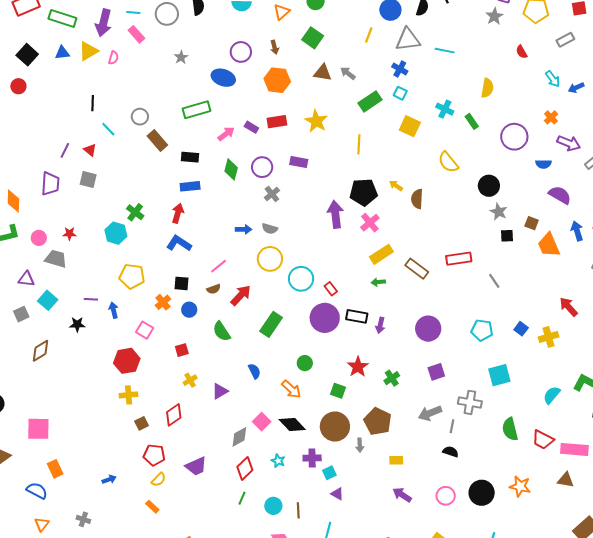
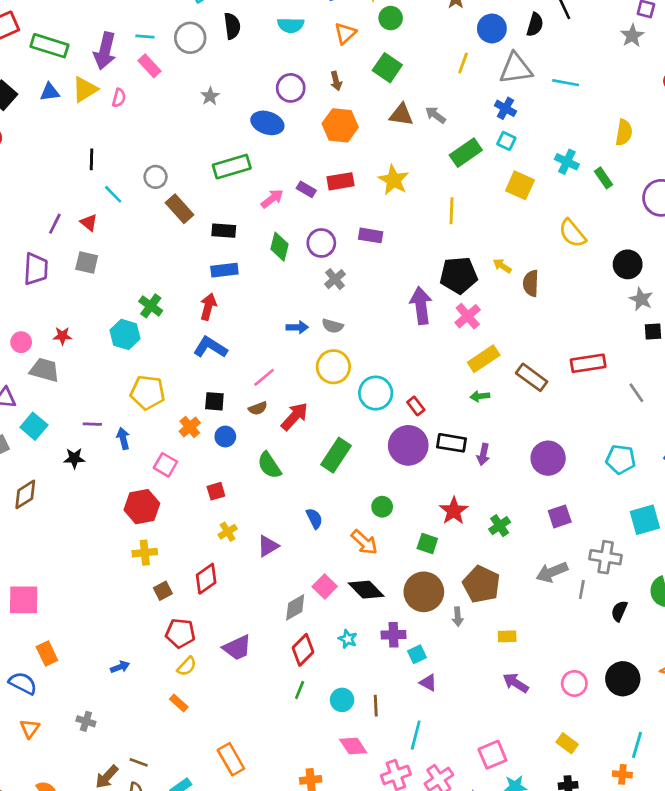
black semicircle: (451, 452) -> (619, 611), moved, turned -84

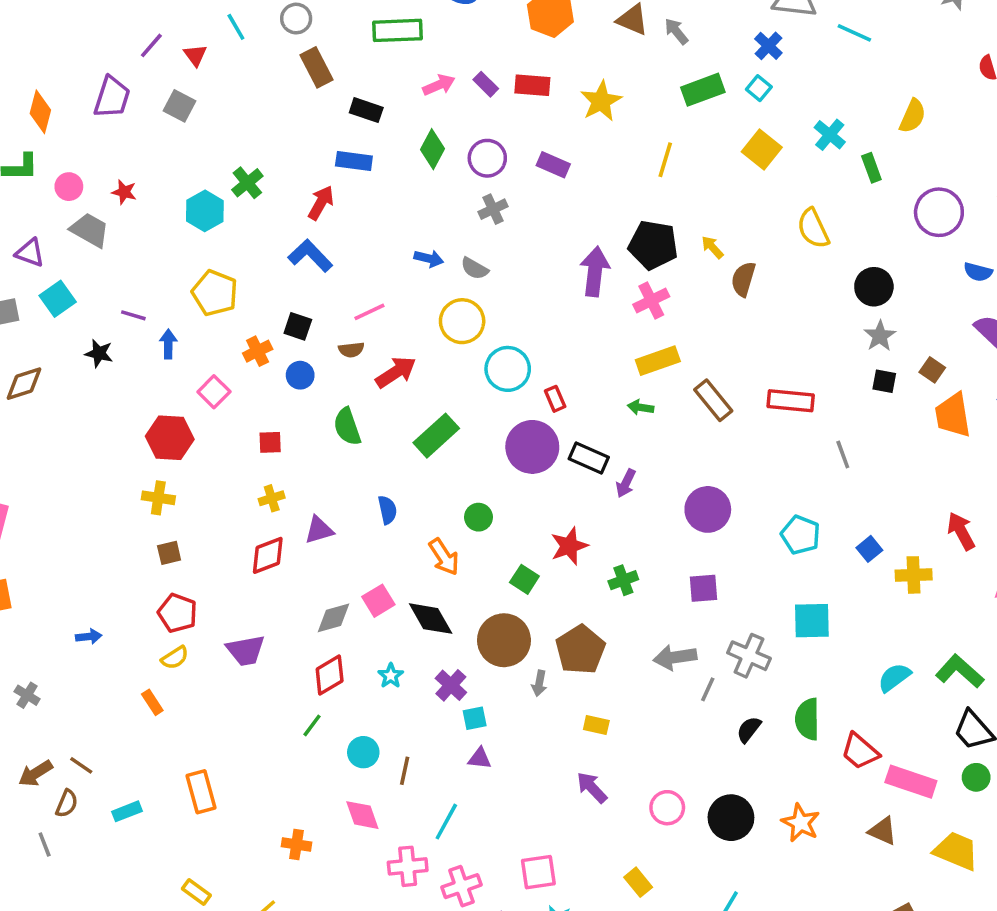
red diamond: (206, 579) -> (268, 555), moved
purple cross: (394, 635) -> (451, 685), turned 30
purple triangle: (428, 683) -> (480, 758), turned -36

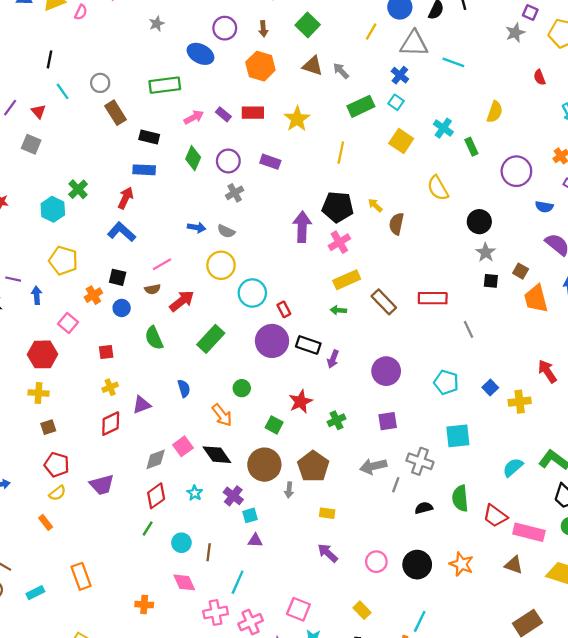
black semicircle: (749, 729) -> (424, 508), turned 42
pink square: (538, 872) -> (298, 609), turned 35

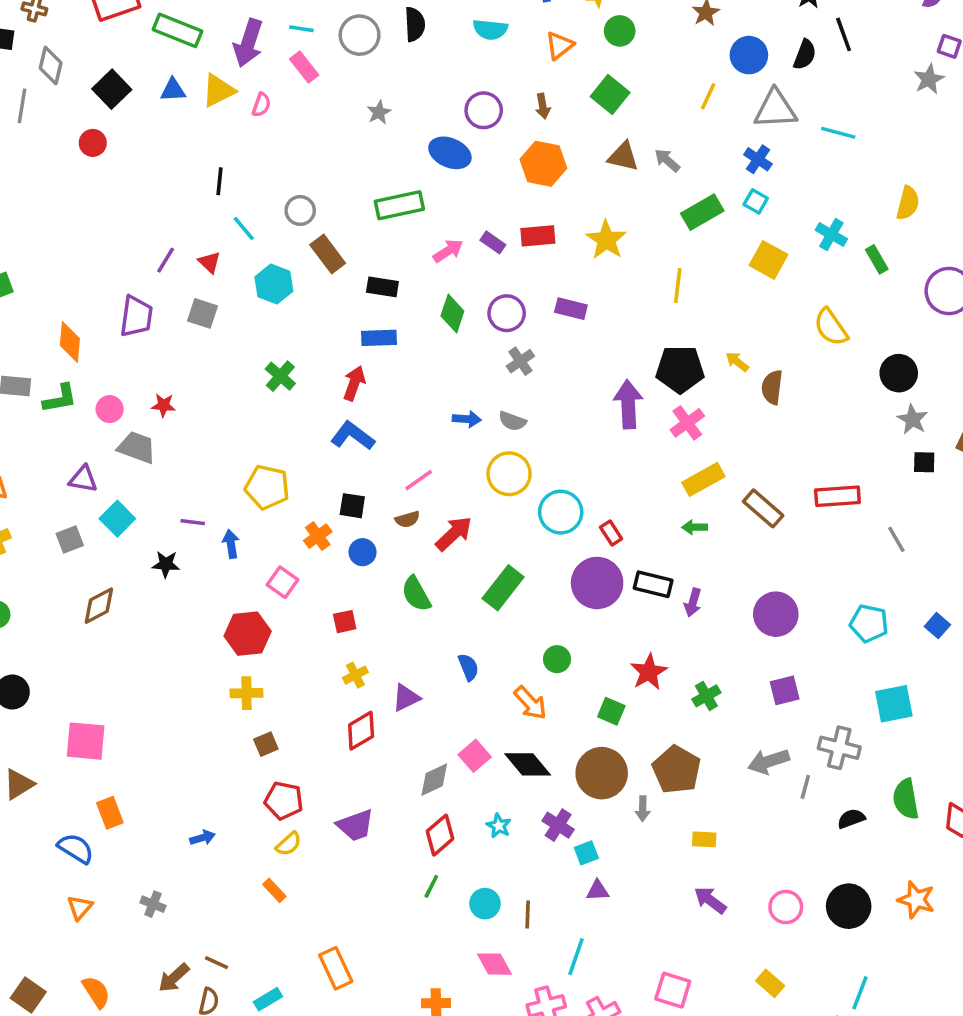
cyan hexagon: (53, 209) -> (274, 284), moved

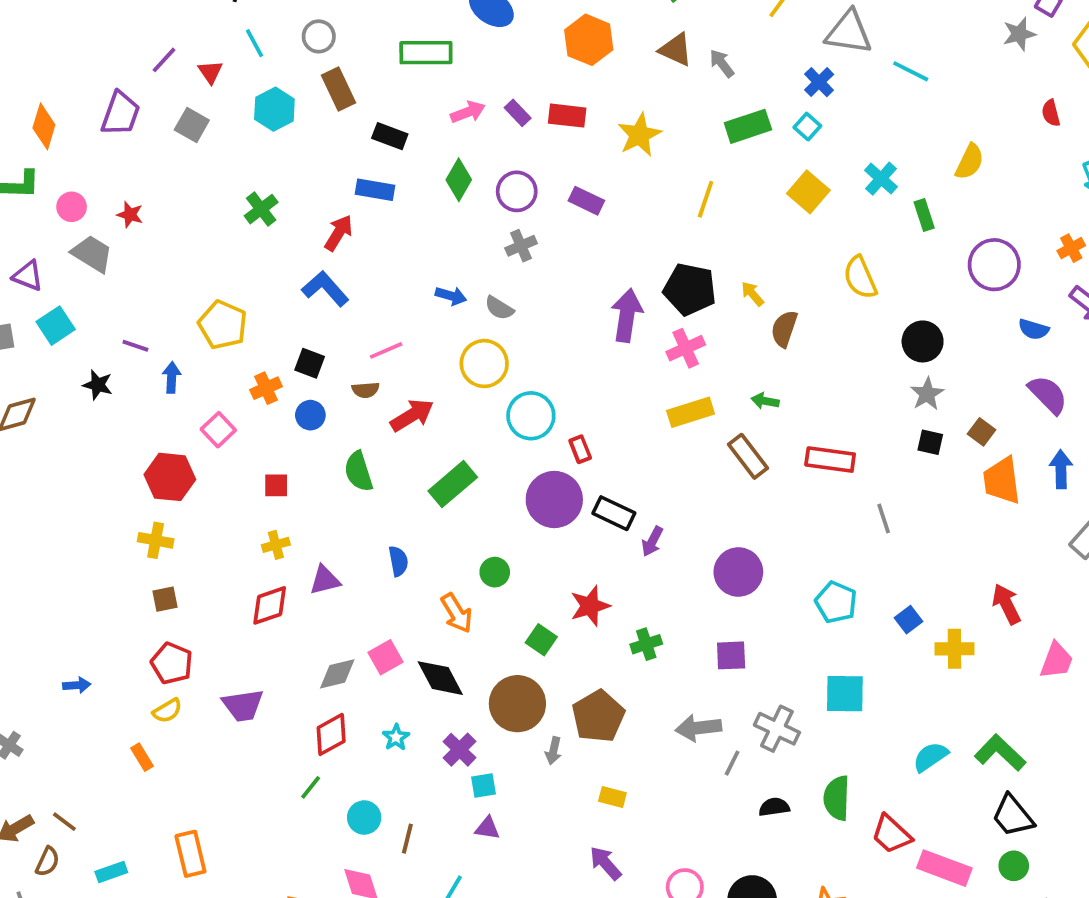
green arrow: (695, 527) -> (765, 401), moved

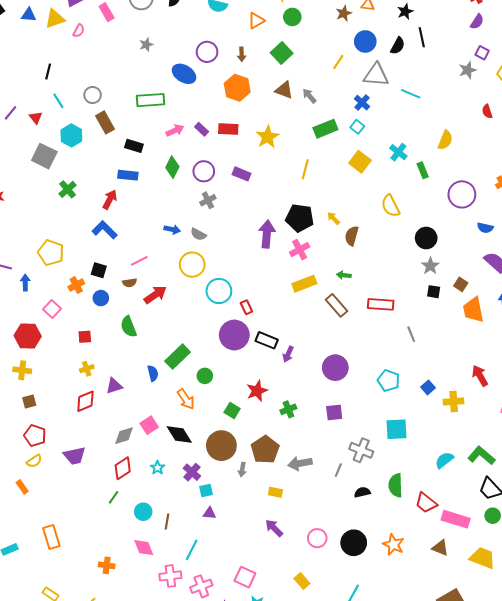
gray square: (192, 125) -> (44, 156), moved, size x1.4
green rectangle: (453, 484) -> (178, 357), moved
gray arrow: (698, 728) -> (300, 463), moved

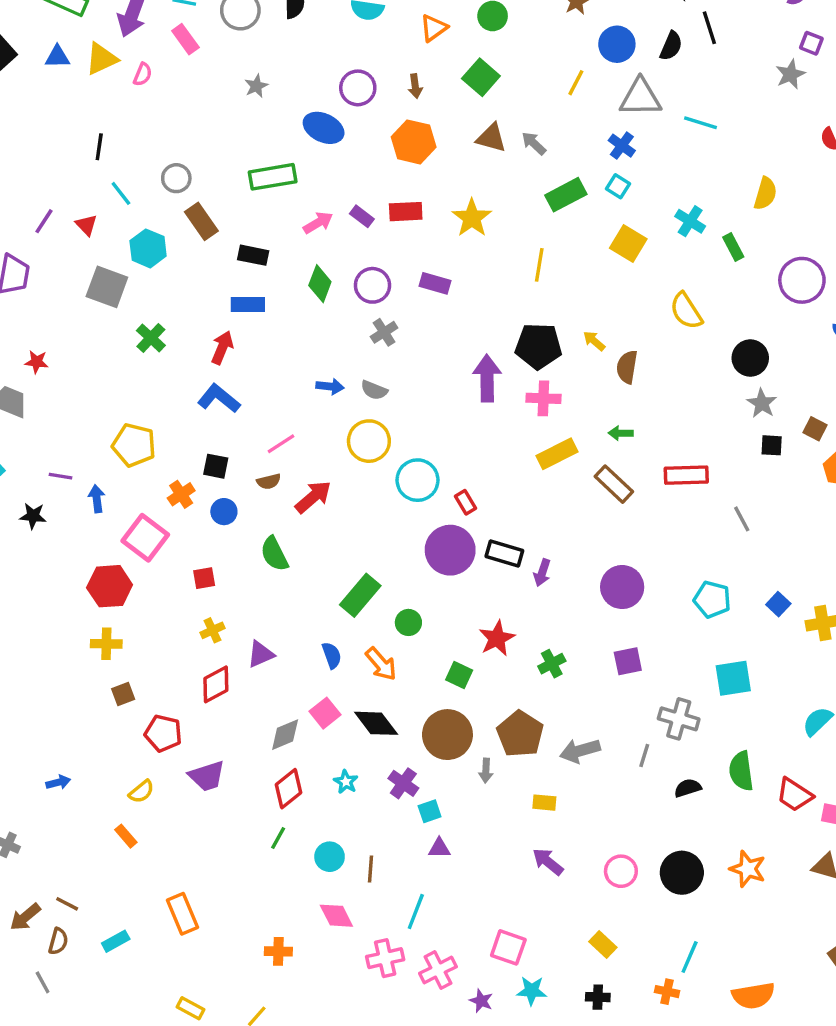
pink cross: (300, 250) -> (543, 398), turned 36
pink square: (52, 309) -> (145, 538), size x1.5
blue semicircle: (153, 373) -> (332, 655), moved
red pentagon: (35, 436) -> (163, 733), moved

